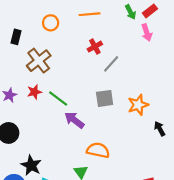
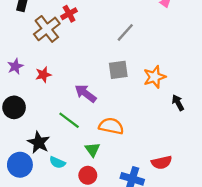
red cross: (95, 47) -> (69, 14), moved
red star: (34, 92) -> (43, 75), moved
green line: (58, 98) -> (69, 120), moved

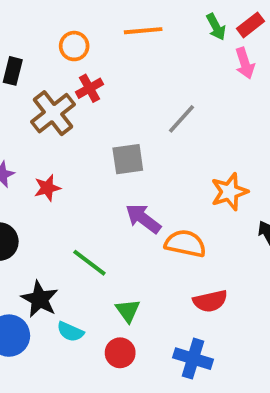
gray square: (118, 70) -> (128, 159), moved
purple arrow: (85, 93) -> (143, 219), moved
orange semicircle: (111, 126) -> (185, 244), moved
red semicircle: (162, 162) -> (210, 301), moved

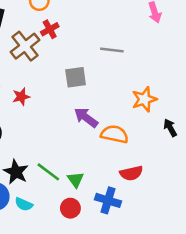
gray line: (181, 119) -> (112, 50), turned 55
green line: (89, 263) -> (48, 172), moved
cyan semicircle: (70, 332) -> (24, 204), moved
blue cross: (193, 359) -> (108, 200), moved

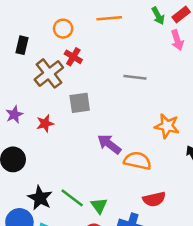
red cross: (50, 29) -> (73, 57), turned -30
gray square: (76, 77) -> (80, 103), moved
orange star: (144, 99) -> (167, 126), turned 30

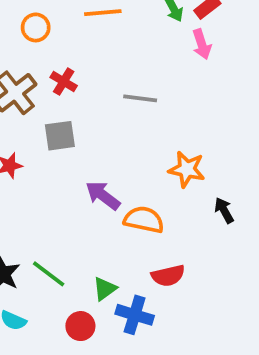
red cross: (73, 57) -> (64, 82), moved
green triangle: (99, 206) -> (105, 289), moved, turned 30

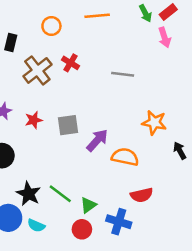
gray square: (60, 136) -> (68, 125), moved
purple arrow: (103, 195) -> (97, 140), turned 95
green triangle: (105, 289) -> (88, 205), moved

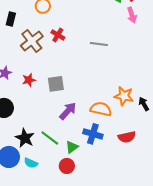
orange star: (154, 123) -> (124, 96), moved
purple arrow: (97, 140) -> (68, 111), moved
red semicircle: (142, 195) -> (127, 137), moved
blue cross: (119, 222) -> (93, 134), moved

